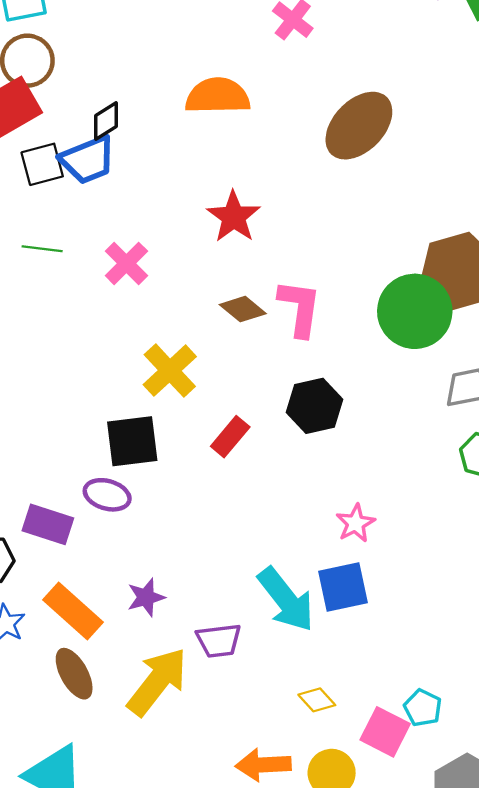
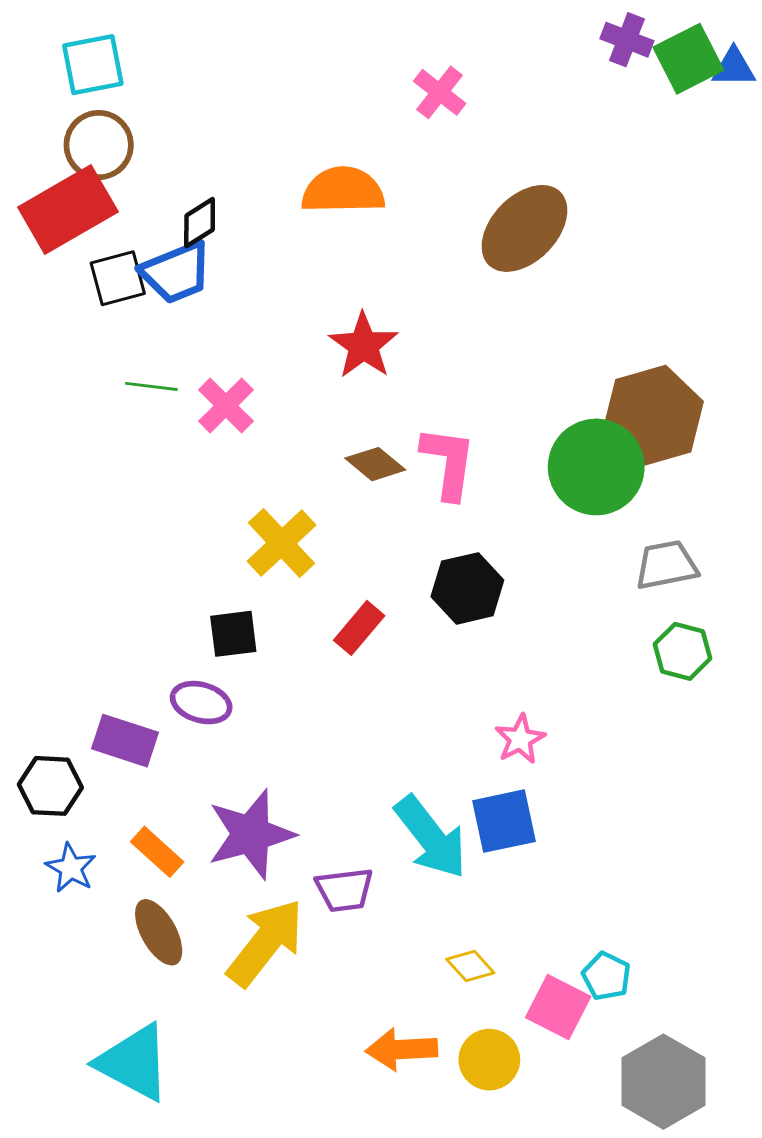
green line: (42, 249) -> (151, 386), moved
black square: (132, 441) -> (233, 634), size x0.7
purple star: (146, 597) -> (251, 834), size x1.8
orange rectangle: (73, 611) -> (157, 852), size x0.7

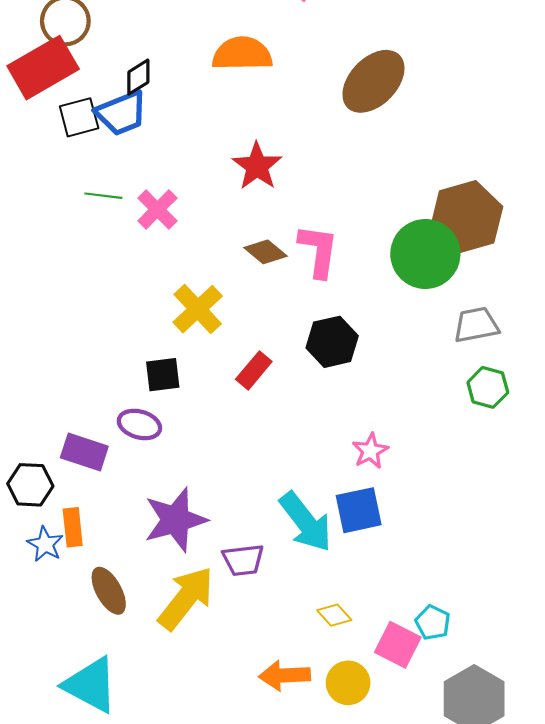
orange rectangle: (157, 852) -> (73, 527), moved, turned 42

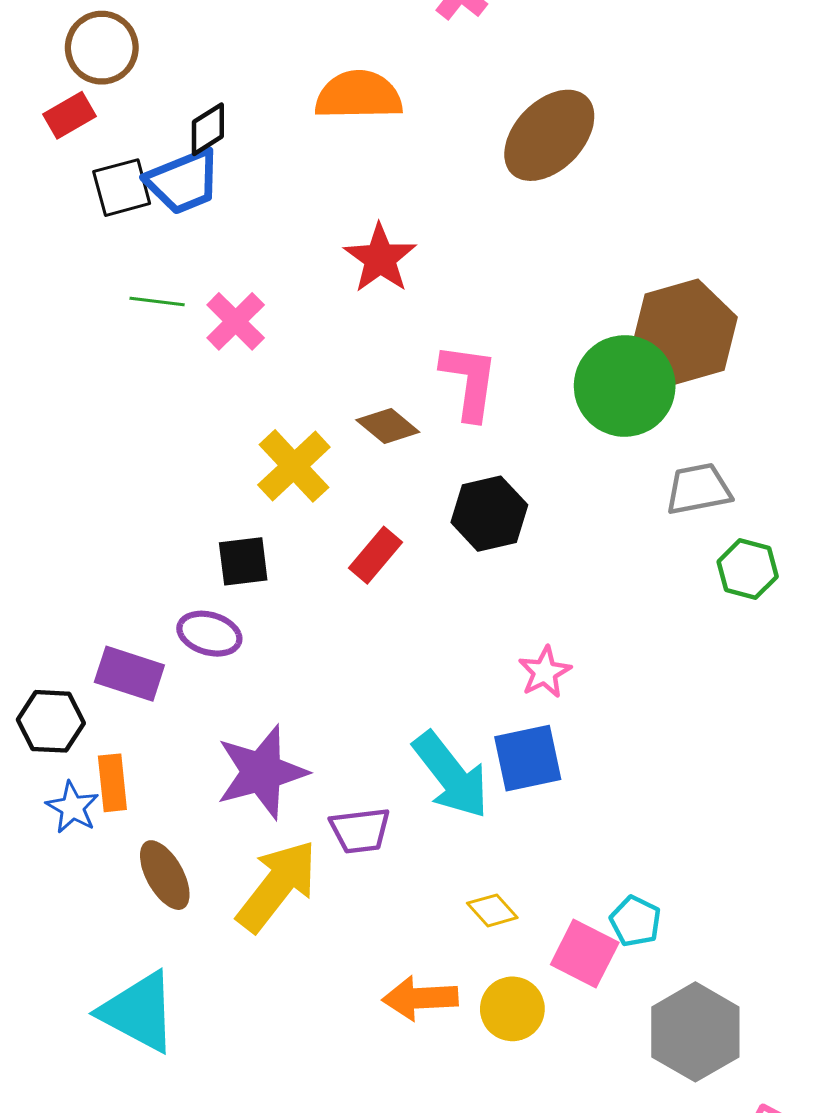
red rectangle: (43, 68) -> (69, 115), size x0.5
brown diamond: (265, 252) -> (388, 426), moved
green hexagon: (488, 387) -> (748, 569), moved

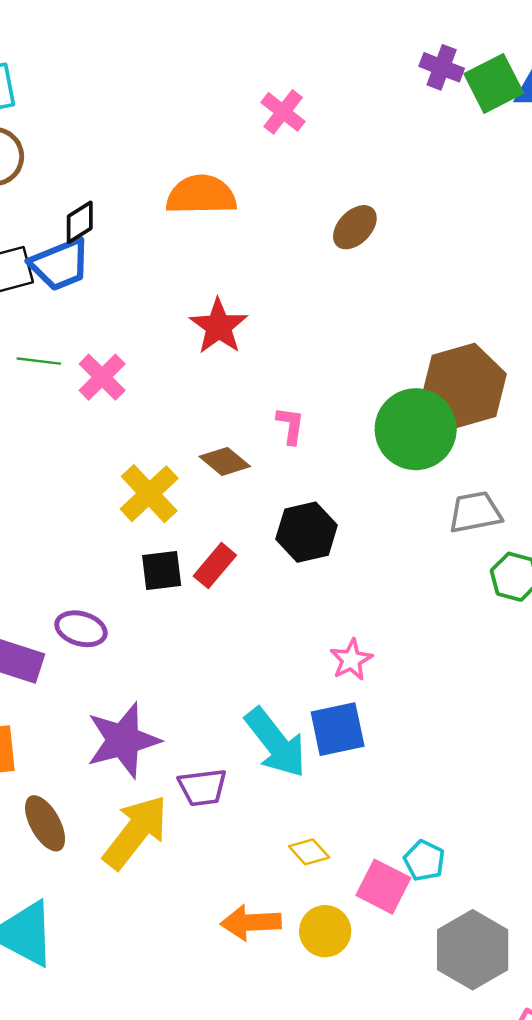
brown ellipse: (549, 135) -> (355, 227), size x0.6
pink L-shape: (469, 381) -> (290, 425), size x0.6
black square: (243, 561) -> (162, 571), moved

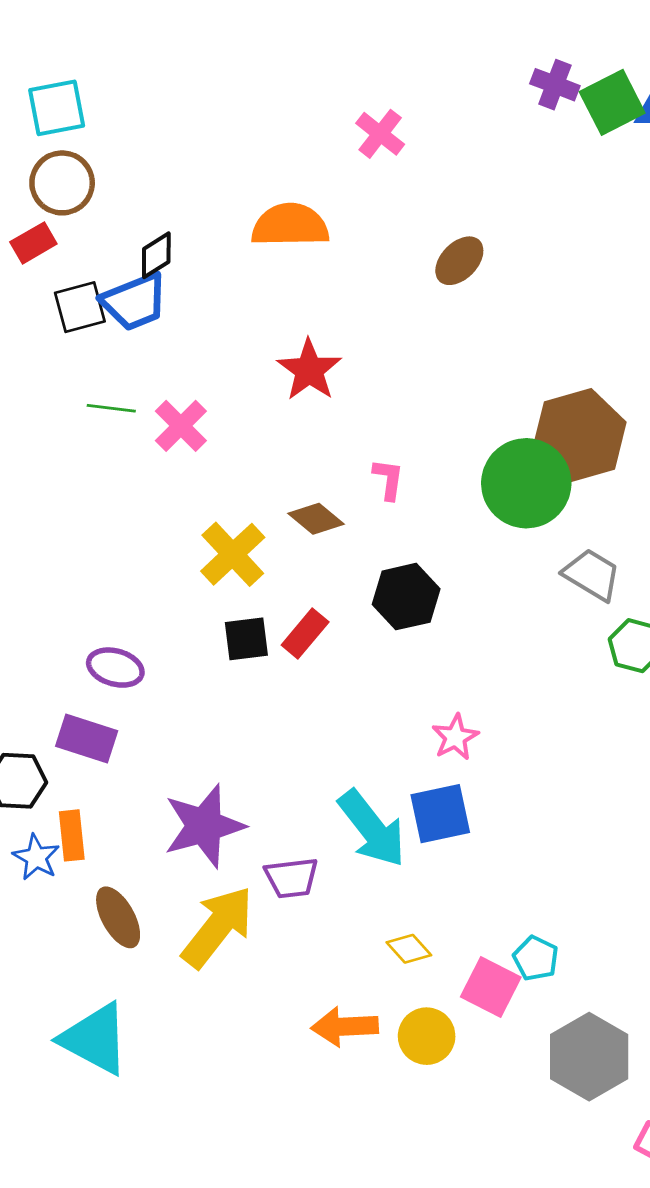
gray trapezoid: (475, 512) -> (592, 575), turned 42
purple ellipse: (81, 629) -> (115, 668), moved

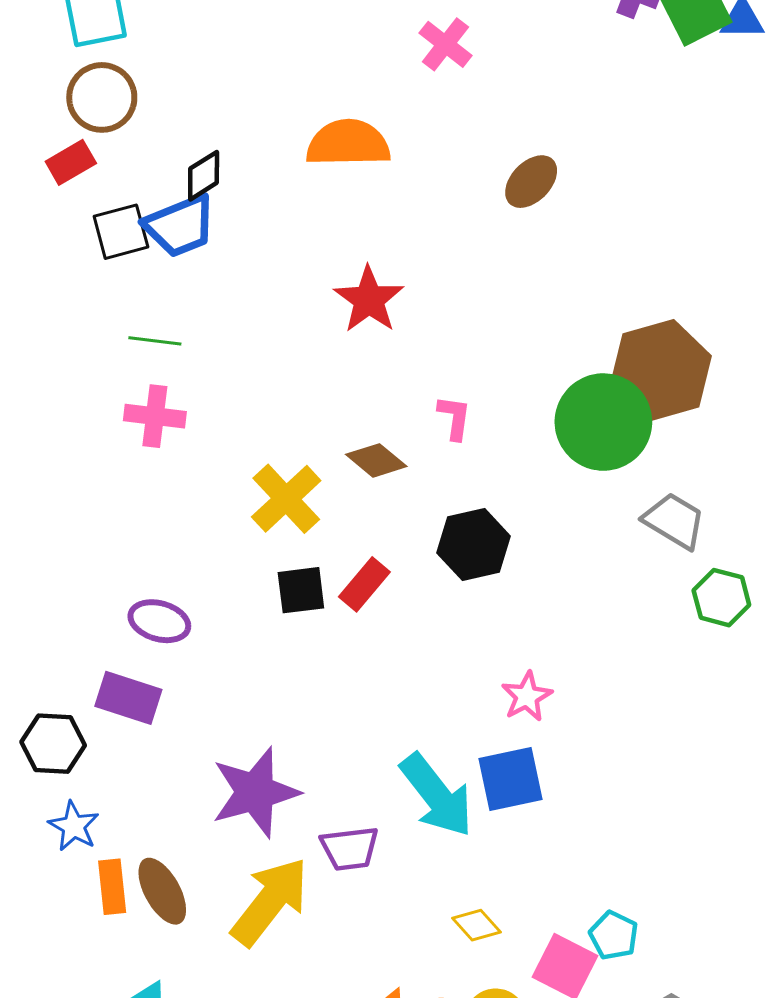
pink cross: (181, 426) -> (155, 416), moved, turned -38
orange rectangle: (72, 835) -> (112, 887), moved

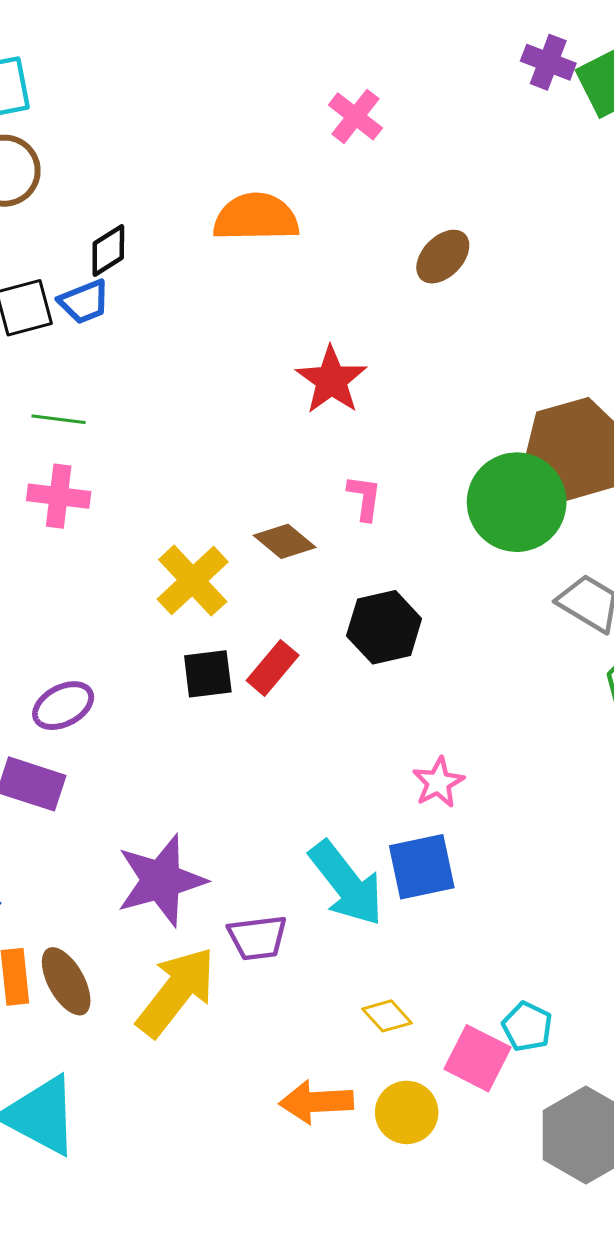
blue trapezoid: (180, 226) -> (84, 302), size x0.7
red star: (369, 300) -> (331, 380), moved
purple ellipse: (159, 621) -> (63, 706), turned -44

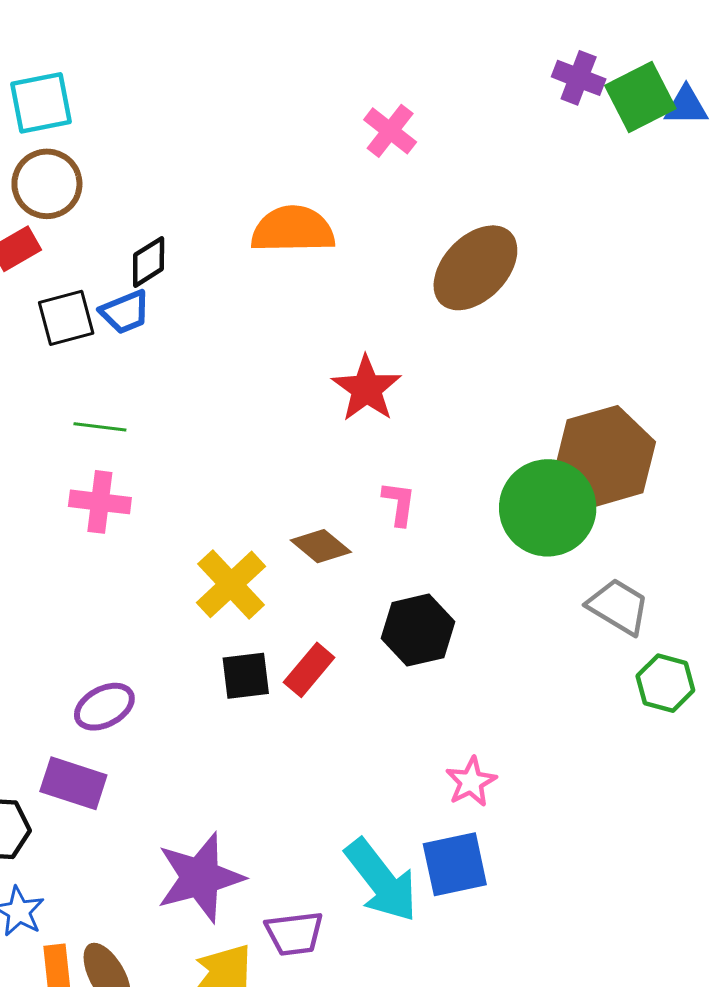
brown ellipse: (443, 257) -> (475, 268), size x1.6

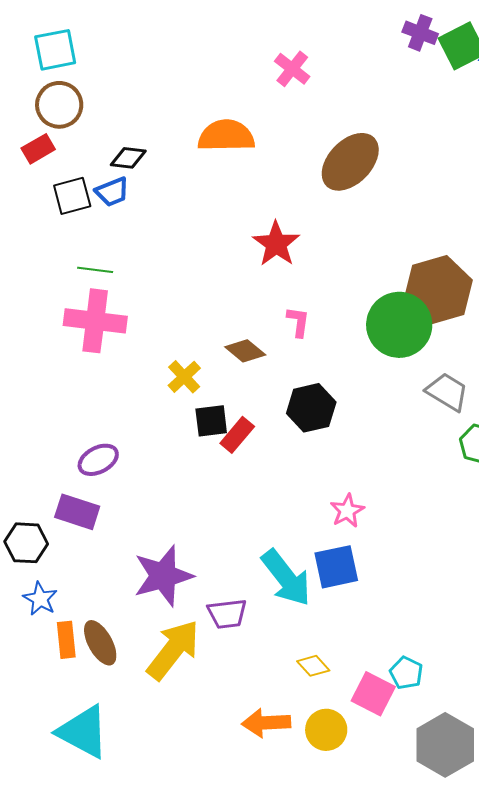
black diamond: (149, 262) -> (128, 158), turned 39
pink cross: (100, 502) -> (95, 321), size x1.5
yellow cross: (231, 584) -> (184, 377), size x0.7
black square: (246, 676) -> (211, 421), moved

